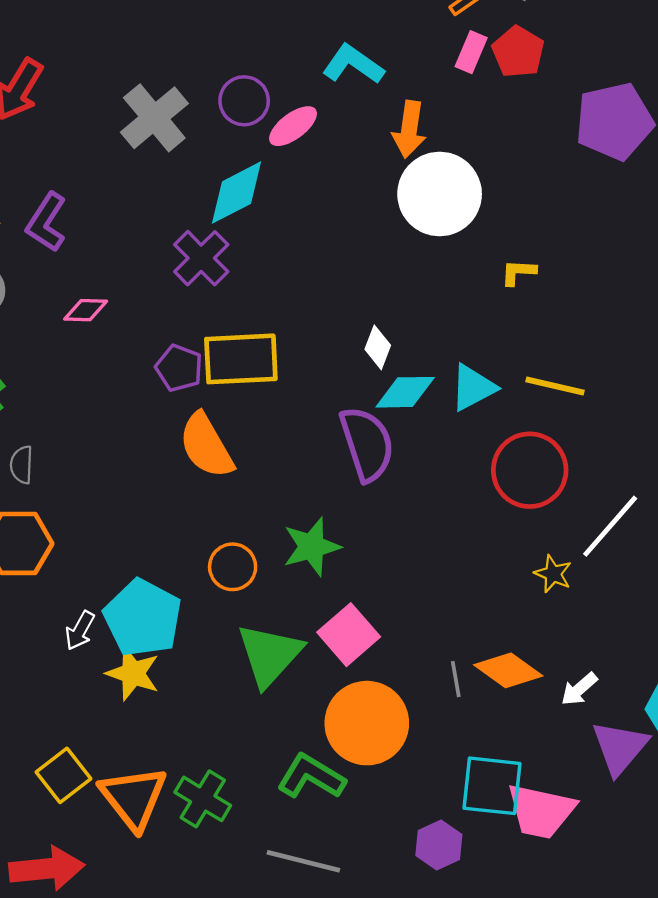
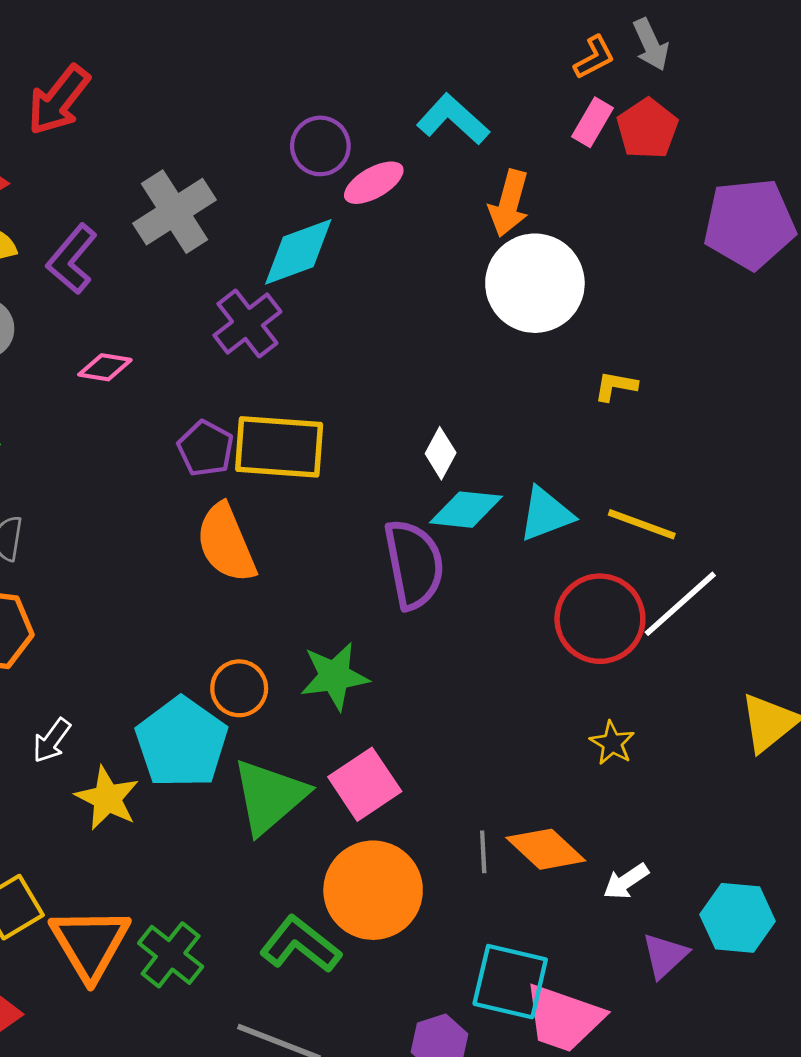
gray cross: (154, 118) -> (175, 212), moved
white line: (610, 526) -> (680, 604), moved
cyan pentagon: (143, 618) -> (182, 743), moved
purple triangle: (620, 748) -> (665, 956), size x0.7

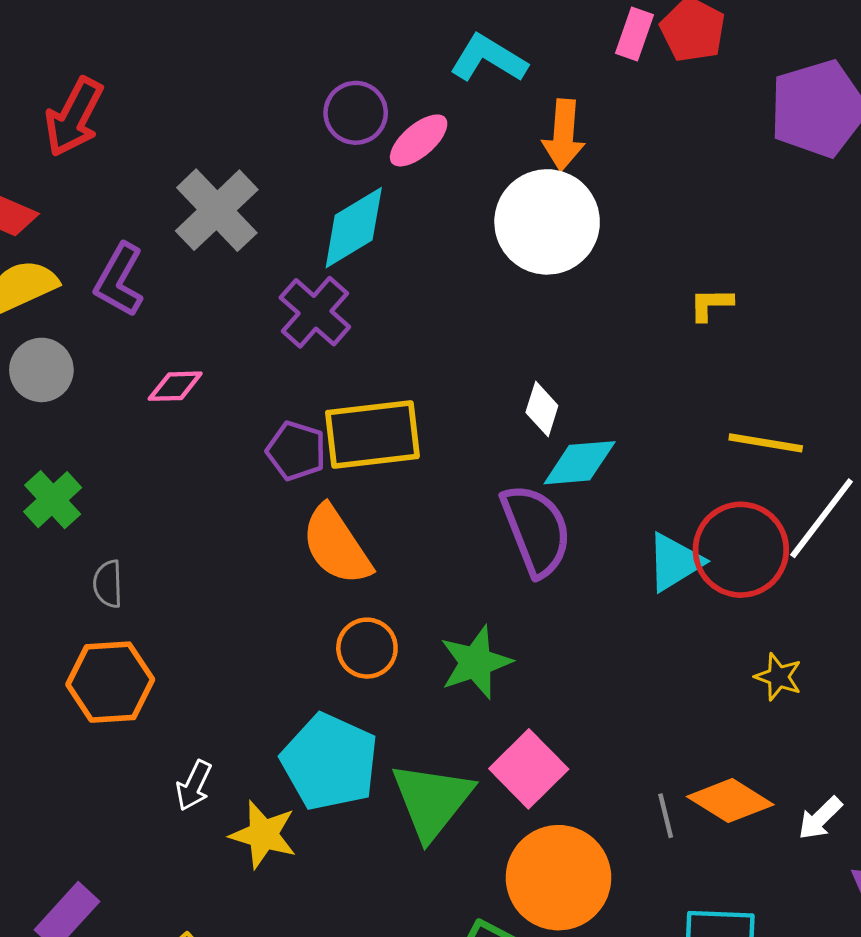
white circle: (535, 283) -> (547, 222), moved
cyan triangle: (546, 514) -> (674, 562), moved
orange circle: (239, 688) -> (367, 648), moved

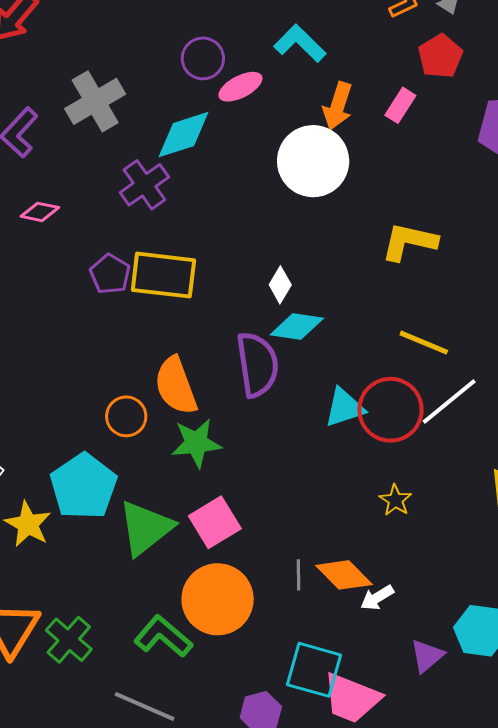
pink rectangle: (634, 34) -> (400, 105), moved
yellow L-shape: (711, 304) -> (409, 242), size x1.8
orange semicircle: (336, 545) -> (176, 386), moved
white arrow: (820, 818) -> (377, 598), moved

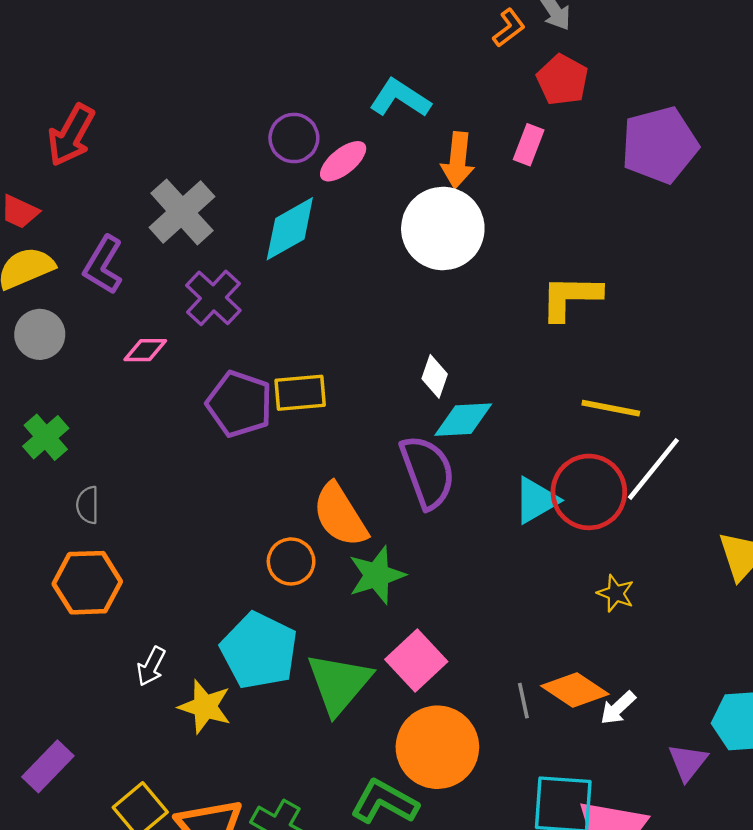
purple cross: (144, 185) -> (213, 298), moved
purple pentagon: (110, 274) -> (239, 404), size x1.4
yellow rectangle: (163, 275) -> (300, 393), size x0.7

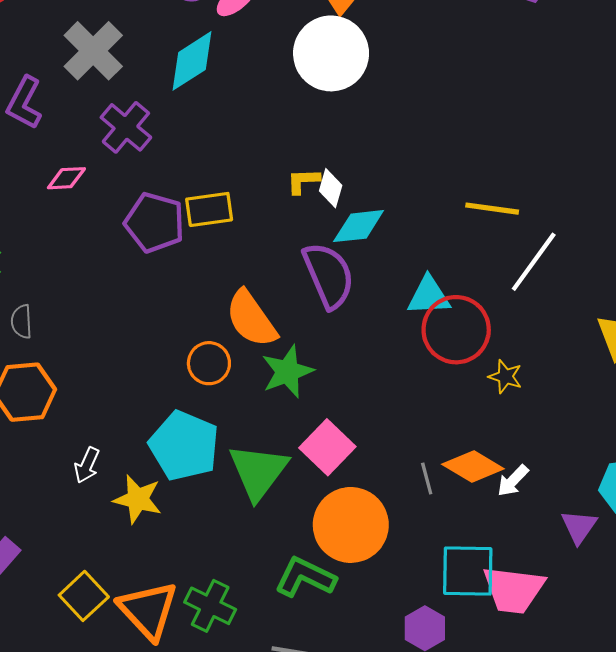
yellow L-shape: (571, 297) -> (303, 181), moved, size x0.6
red circle: (589, 492) -> (456, 330), moved
cyan triangle: (536, 500) -> (429, 296), turned 30

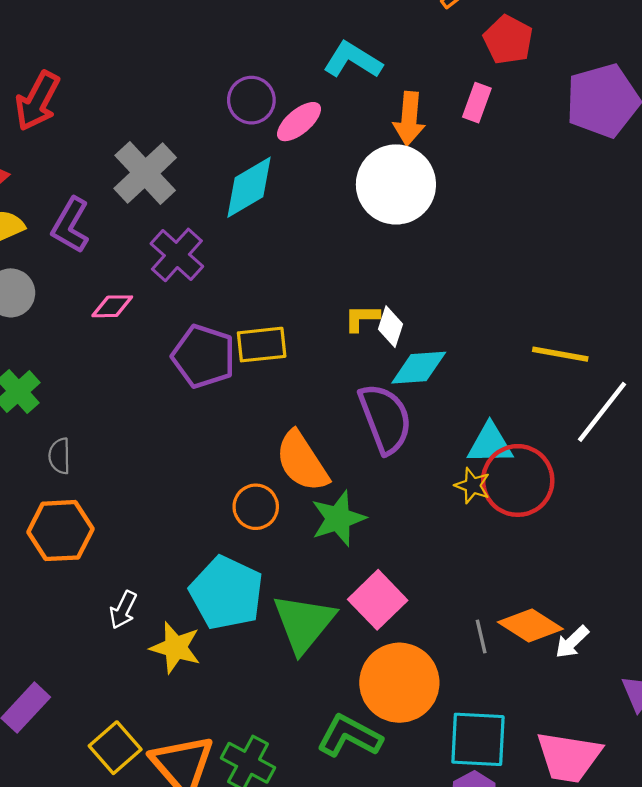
yellow star: (505, 377) -> (472, 486), moved
cyan square: (468, 571) -> (478, 739), moved

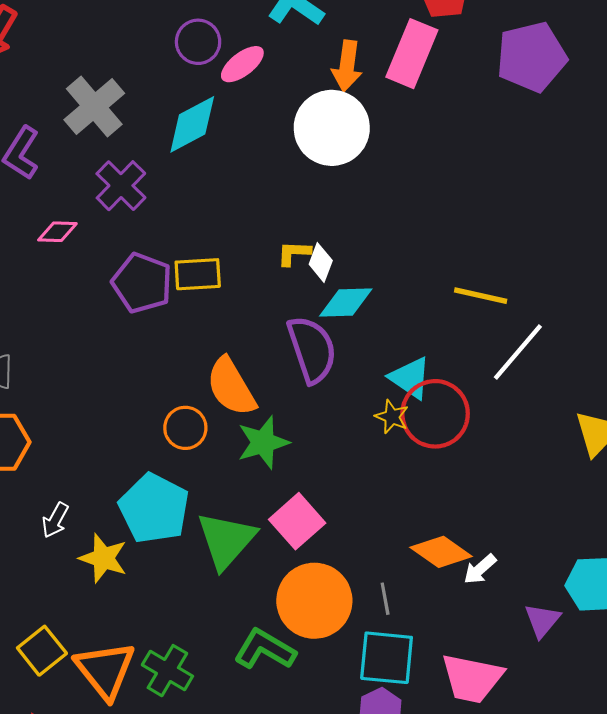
pink rectangle: (477, 103) -> (412, 54), size x1.8
cyan triangle: (490, 444) -> (410, 378), turned 33
gray line: (481, 636) -> (385, 599), moved

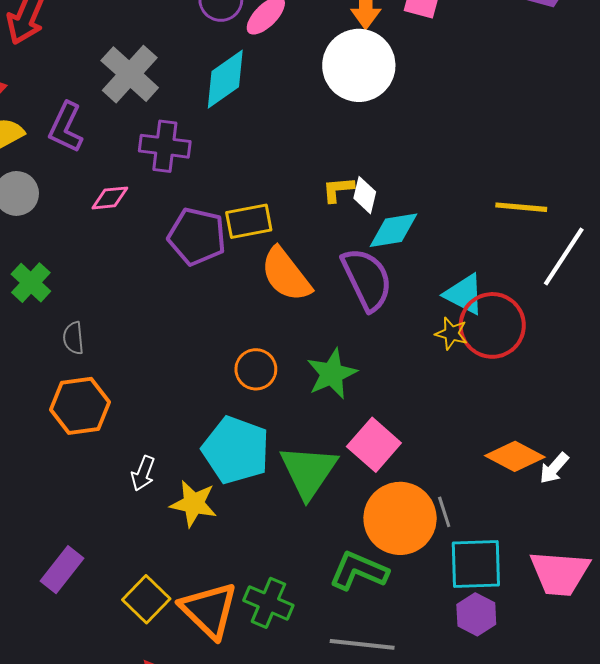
purple cross: (121, 186) -> (165, 146), turned -30
orange semicircle: (231, 387) -> (286, 275), moved
gray line: (385, 599) -> (444, 512), moved

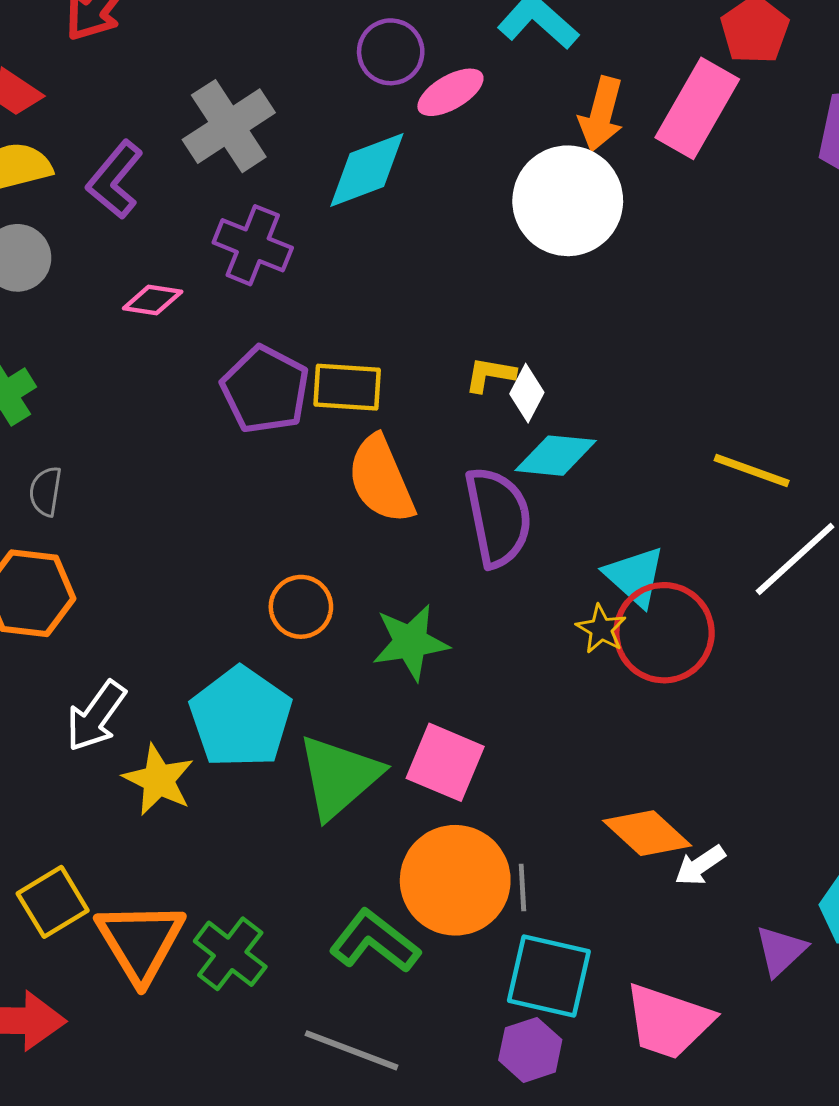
pink square: (374, 445) -> (445, 762), turned -33
white arrow: (143, 473) -> (96, 716), size x1.4

